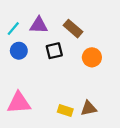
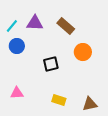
black square: (54, 51) -> (51, 64), moved
pink triangle: (19, 103) -> (17, 93), size x0.6
brown triangle: (89, 108) -> (90, 104), moved

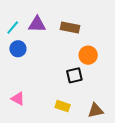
brown rectangle: (66, 26) -> (70, 28), turned -30
black square: (51, 64) -> (74, 75), moved
pink triangle: (17, 93) -> (18, 99), turned 32

